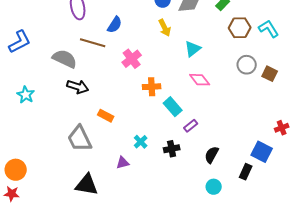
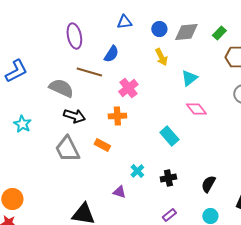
orange cross: (152, 87) -> (117, 116), moved
purple rectangle: (191, 126) -> (169, 215), moved
gray trapezoid: (80, 139) -> (67, 149), moved
purple triangle: (123, 163) -> (119, 192), turned 32

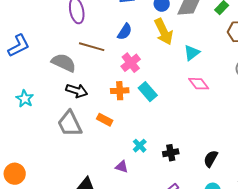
blue semicircle: (111, 54) -> (125, 32), moved
yellow arrow: (161, 57) -> (164, 32), size x1.5
cyan rectangle: (169, 136) -> (148, 92), moved

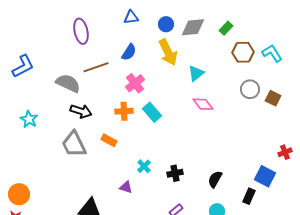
brown line: (92, 47) -> (96, 67), turned -35

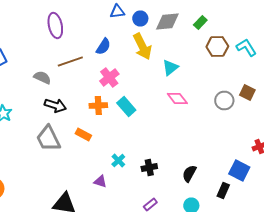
blue triangle: (131, 17) -> (117, 12), moved
gray semicircle: (68, 83) -> (42, 78), size x0.7
gray circle: (250, 89) -> (224, 100), moved

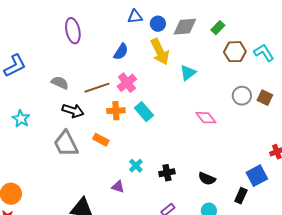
brown line: (70, 62) -> (97, 88), moved
pink diamond: (177, 98) -> (206, 118), moved
gray circle: (224, 100) -> (242, 96), moved
blue square: (239, 170) -> (257, 176), turned 35
black semicircle: (189, 174) -> (207, 179), turned -96

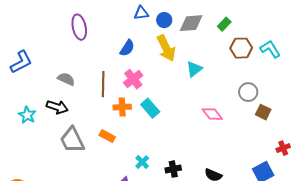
brown line: (97, 88) -> (103, 84), turned -70
brown square: (265, 98) -> (263, 112), moved
black arrow: (73, 111) -> (57, 107), moved

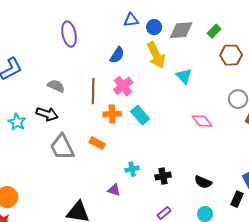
cyan triangle: (194, 69) -> (184, 76), turned -36
cyan cross: (142, 162) -> (132, 169), turned 32

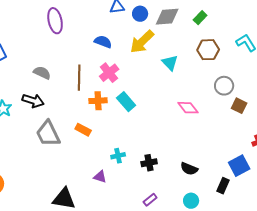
blue semicircle: (117, 55) -> (103, 42), turned -102
yellow arrow: (156, 55) -> (142, 42), turned 72
brown hexagon: (231, 55) -> (208, 50), moved

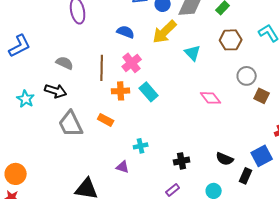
black cross: (149, 163) -> (182, 161), moved
black semicircle: (189, 169) -> (225, 159), moved

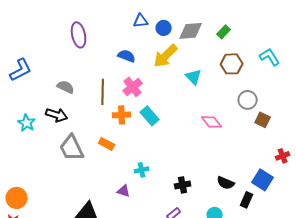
blue square: (262, 156) -> (263, 180), turned -30

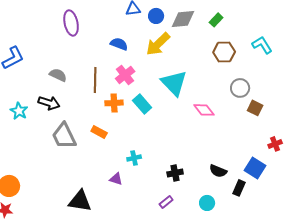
cyan triangle: (194, 77) -> (174, 83), moved, size x1.6

